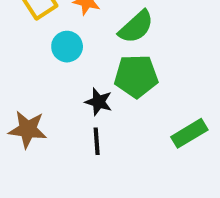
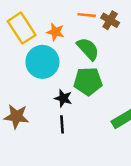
green semicircle: (136, 27) -> (88, 49), turned -90
cyan circle: (67, 47) -> (42, 62), size x1.6

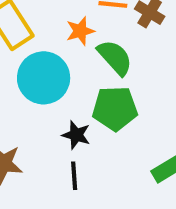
orange star: (55, 32) -> (80, 31), moved, turned -30

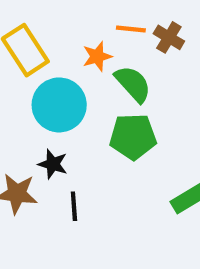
black star: (76, 135) -> (53, 164), moved
black line: (74, 176) -> (74, 206), moved

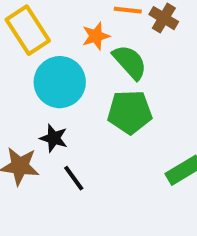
black line: (74, 206) -> (74, 178), turned -32

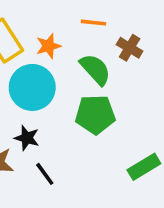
brown cross: (164, 18) -> (130, 48), moved
orange star: (96, 36) -> (48, 46), moved

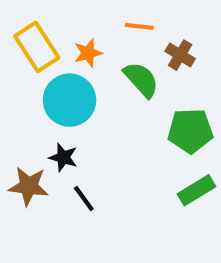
green pentagon: (95, 114) -> (190, 131), moved

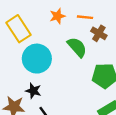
orange line: (139, 26) -> (85, 17), moved
orange star: (88, 53) -> (58, 16), moved

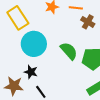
green semicircle: (77, 47) -> (69, 51), moved

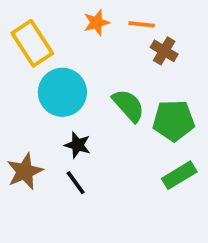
black star: (31, 72) -> (78, 145), moved
brown star: (14, 86) -> (25, 171), turned -30

